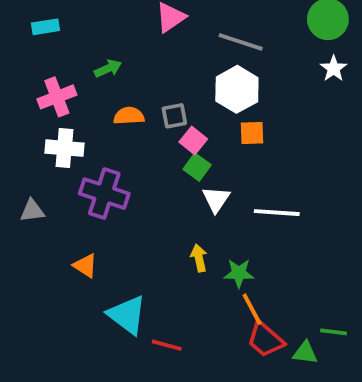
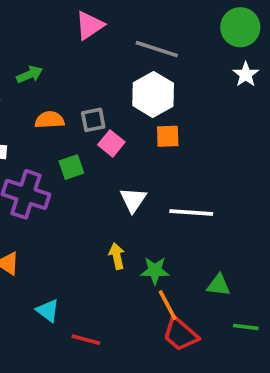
green square: (197, 167) -> (71, 167), moved, turned 35
cyan triangle: (127, 315) -> (48, 311), size x0.6
green triangle: (305, 353) -> (218, 285), moved

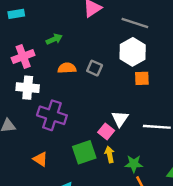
gray square: (93, 120) -> (95, 68), turned 35
pink square: (111, 143) -> (106, 131), moved
green square: (71, 167) -> (84, 152), moved, size x1.5

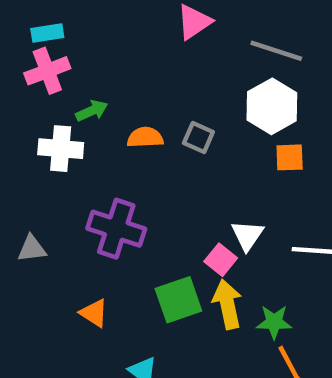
green arrow: (54, 39) -> (92, 111), moved
pink cross: (23, 57) -> (47, 71), moved
white cross: (28, 88) -> (61, 149), moved
yellow arrow: (110, 155) -> (227, 304), size x1.5

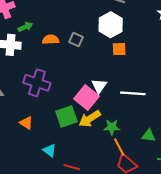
pink square: (221, 260) -> (86, 98), size x1.6
yellow arrow: (227, 304) -> (90, 119), turned -110

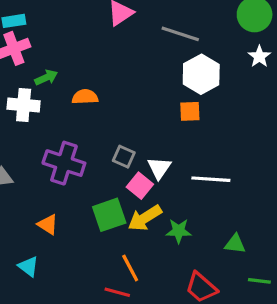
white hexagon: (111, 25) -> (201, 74), moved
gray square: (76, 40) -> (124, 157), moved
pink square: (86, 98) -> (140, 186), size x0.7
orange line: (119, 147) -> (130, 268), moved
cyan triangle: (50, 150) -> (28, 266), moved

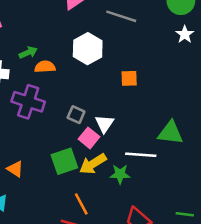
white hexagon: (201, 74) -> (88, 49), moved
green arrow: (46, 77) -> (28, 53), moved
purple cross: (64, 163) -> (28, 102), moved
white line: (211, 179) -> (141, 155), moved
green triangle: (235, 244) -> (170, 133), moved, size x1.5

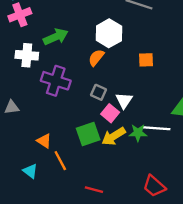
green arrow: (28, 53) -> (56, 37), size x1.5
orange semicircle: (45, 67) -> (96, 58), moved, turned -48
green star: (120, 174) -> (138, 133), moved
orange line: (81, 204) -> (60, 161), moved

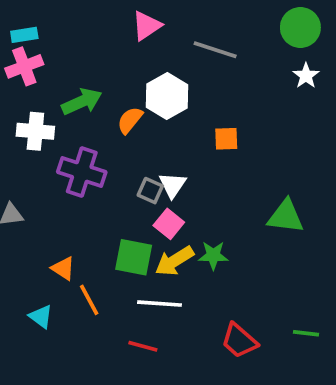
orange semicircle: (96, 58) -> (130, 120), moved
white triangle: (124, 100) -> (173, 185), moved
white line: (156, 128) -> (160, 304), moved
green square: (88, 134) -> (134, 257), turned 30

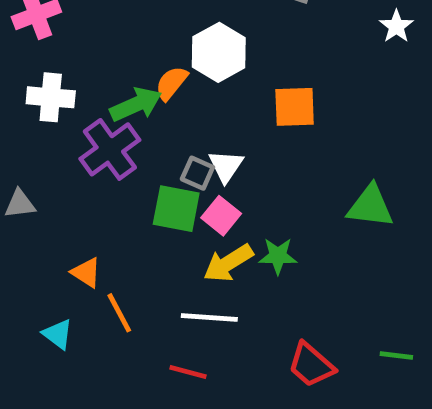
green arrow: (82, 102) -> (136, 104), moved
orange square: (226, 139) -> (295, 107), size x1.4
purple cross: (82, 172) -> (110, 149), turned 36
green square: (134, 257) -> (176, 209), moved

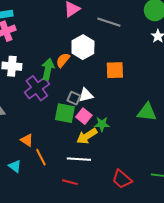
green arrow: (136, 104) -> (48, 69), turned -55
white triangle: (226, 166) -> (86, 95), turned 42
green star: (278, 256) -> (102, 124), moved

